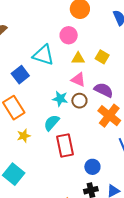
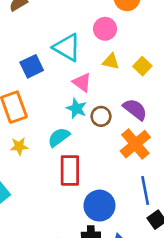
pink triangle: (78, 80) -> (82, 82), moved
blue circle: (92, 167) -> (99, 206), size x1.5

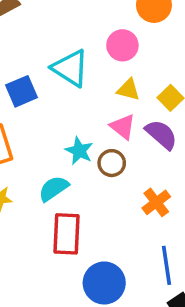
pink triangle: (82, 82) -> (123, 127), moved
purple semicircle: (135, 109) -> (161, 134), moved
orange cross: (135, 144) -> (156, 202), size x0.7

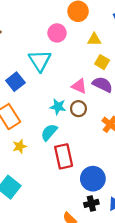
pink circle: (122, 45) -> (57, 33), moved
cyan triangle: (70, 68) -> (40, 61), turned 40
yellow triangle: (128, 90) -> (94, 39), moved

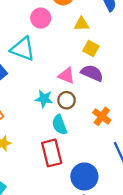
cyan triangle: (40, 61) -> (23, 49), turned -35
cyan semicircle: (49, 132) -> (59, 125), moved, turned -60

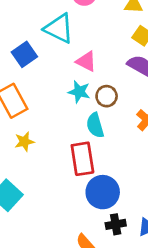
pink triangle: (67, 76) -> (86, 61), moved
blue circle: (84, 176) -> (103, 192), moved

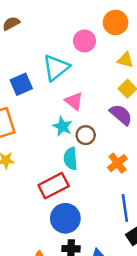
cyan triangle: (59, 28) -> (56, 68), turned 44
red rectangle: (82, 159) -> (54, 186), turned 60

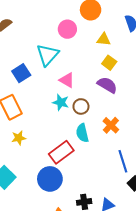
cyan semicircle: (71, 159) -> (82, 133), moved
blue circle: (65, 218) -> (50, 179), moved

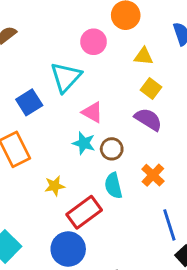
yellow star: (19, 138) -> (55, 186), moved

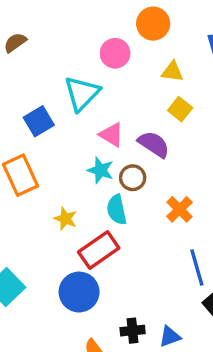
purple semicircle: (148, 119) -> (154, 144), moved
yellow star: (55, 186) -> (65, 219), turned 30
cyan semicircle: (113, 186) -> (117, 210), moved

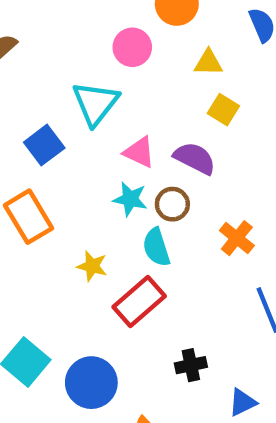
blue circle: (79, 292) -> (91, 383), moved
black cross: (133, 331) -> (191, 365), moved

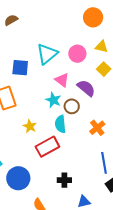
pink circle: (132, 47) -> (77, 54), moved
blue square: (44, 145) -> (20, 68), turned 30

